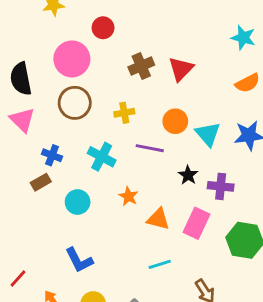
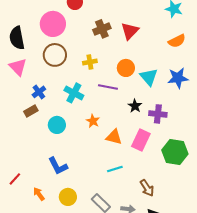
blue cross: (52, 155) -> (39, 92), turned 32

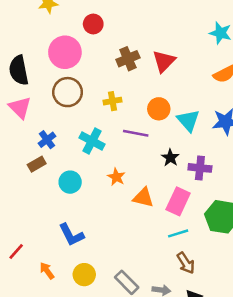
cyan line: (115, 169) -> (178, 233), moved

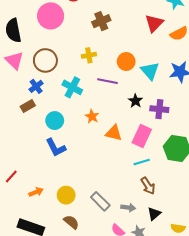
red triangle: (164, 61) -> (154, 23), moved
brown circle: (68, 92) -> (45, 60), moved
blue L-shape: (71, 235) -> (56, 147), moved
orange arrow: (47, 271) -> (36, 192), turned 104

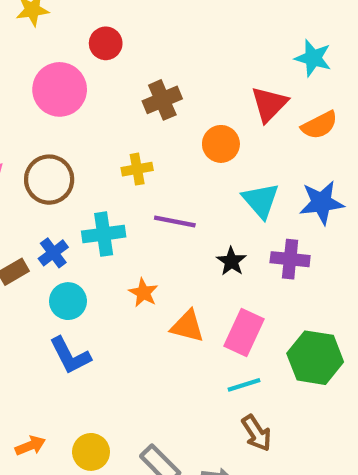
orange circle: (126, 62) -> (221, 144), moved
blue cross: (36, 86) -> (53, 253), moved
cyan cross: (72, 87) -> (104, 234), turned -36
purple cross: (159, 109) -> (290, 259), moved

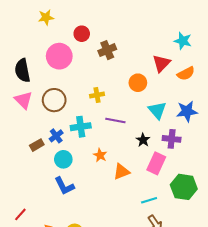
brown cross: (162, 100) -> (107, 50), moved
orange triangle: (187, 326) -> (122, 172), turned -36
pink rectangle: (244, 333) -> (156, 163), moved

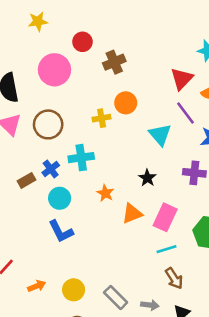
orange circle: (138, 83) -> (126, 103), moved
cyan triangle: (157, 110) -> (160, 135), moved
purple line: (115, 121) -> (185, 113), moved, turned 42
black star: (143, 140) -> (147, 178), moved
pink rectangle: (156, 163) -> (165, 217), moved

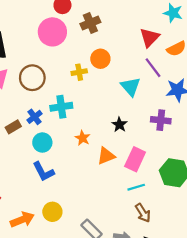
pink circle: (54, 70) -> (52, 32), moved
orange arrow: (37, 286) -> (22, 220), size x1.5
yellow circle: (74, 290) -> (52, 212), moved

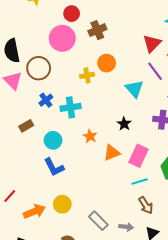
brown circle: (32, 78) -> (39, 68), moved
blue cross: (35, 117) -> (46, 100), moved

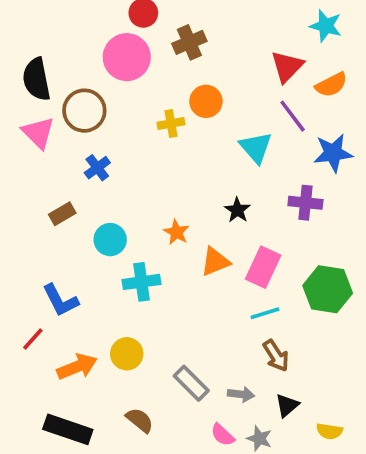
cyan cross: (71, 107) -> (141, 282), moved
blue L-shape: (54, 167) -> (60, 300), moved

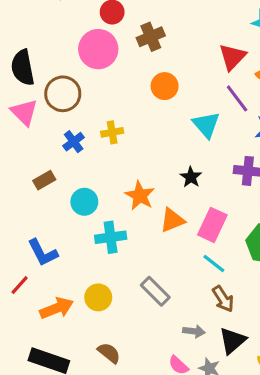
yellow cross: (171, 123) -> (112, 132), moved
orange star: (176, 232) -> (140, 196), size x1.4
cyan line: (265, 313) -> (214, 263), turned 55
gray rectangle: (191, 383) -> (155, 291), moved
black triangle: (287, 405) -> (232, 341), size x1.4

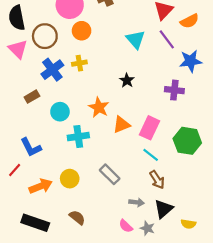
orange circle: (165, 86) -> (82, 31), moved
cyan triangle: (206, 125) -> (136, 39), moved
blue cross: (74, 142) -> (52, 70), size x1.5
black star: (191, 177) -> (127, 80), moved

